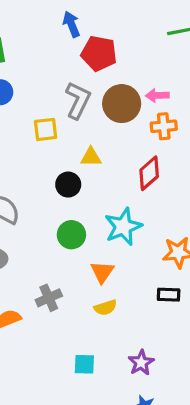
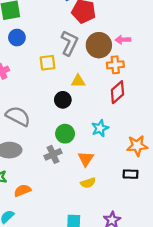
orange cross: (164, 126) -> (115, 65), moved
cyan star: (123, 227) -> (100, 128), size x0.7
gray cross: (49, 298) -> (53, 154), moved

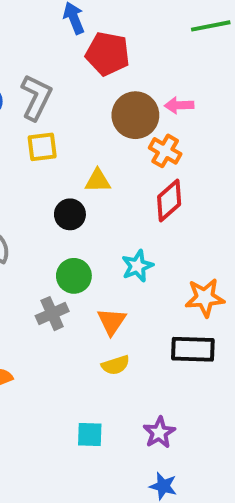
gray L-shape: (69, 43) -> (36, 97), moved
orange cross: (115, 65) -> (165, 151), turned 35
black rectangle: (131, 174) -> (193, 349), size x1.5

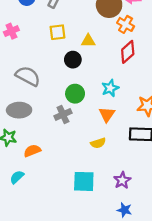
yellow square: (42, 147) -> (57, 32), moved
orange triangle: (112, 321) -> (107, 114), moved
cyan square: (90, 435) -> (84, 181), size x1.5

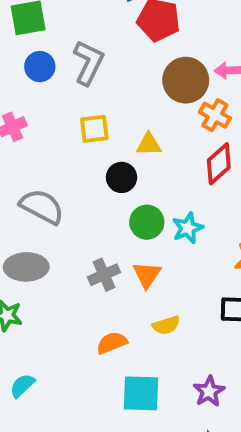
green circle: (75, 94) -> (147, 222), moved
orange triangle: (107, 114) -> (147, 275), moved
orange semicircle: (32, 151) -> (112, 343), moved

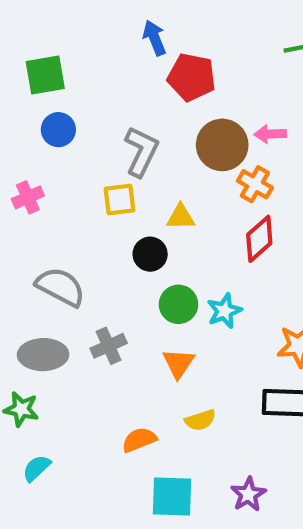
gray L-shape: (88, 63) -> (141, 151), moved
gray cross: (104, 275) -> (109, 346), moved
cyan semicircle: (22, 386) -> (37, 468), moved

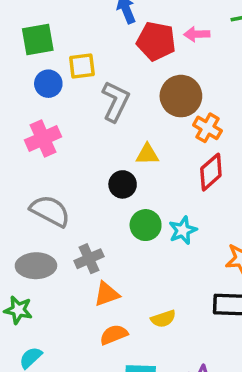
pink arrow: (270, 134) -> (197, 34), moved
pink cross: (28, 197) -> (43, 138), moved, size x1.4
yellow square: (120, 200) -> (82, 66), moved
orange triangle: (178, 363) -> (107, 294), moved, turned 36

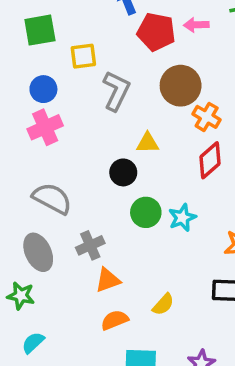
blue circle: (48, 84) -> (43, 89), moved
gray ellipse: (36, 266) -> (38, 252), turned 66
yellow semicircle: (163, 319) -> (163, 304), turned -30

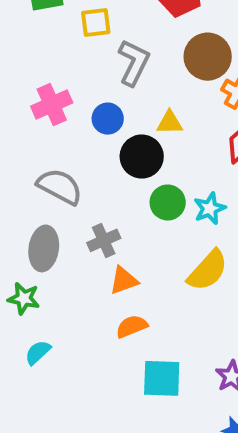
blue circle: (43, 89) -> (108, 119), moved
black circle: (123, 172) -> (142, 157), size x1.4
gray ellipse: (38, 252) -> (44, 248), turned 33
yellow semicircle: (163, 304) -> (208, 270), moved, size x1.6

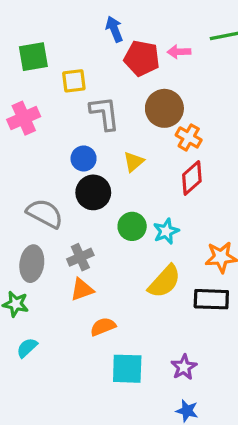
gray L-shape: (134, 63) -> (105, 113), turned -33
pink cross: (52, 105) -> (24, 118), moved
yellow triangle: (170, 123) -> (134, 162), turned -40
black circle: (142, 157) -> (93, 192), moved
orange triangle: (124, 280) -> (82, 289), moved

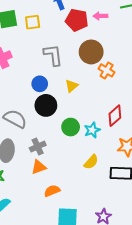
yellow square: (74, 81) -> (33, 22), moved
red diamond: (192, 178) -> (115, 116), moved
yellow semicircle: (164, 281) -> (91, 162), size x0.7

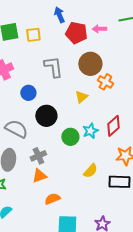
blue circle: (40, 84) -> (28, 93), moved
yellow triangle: (72, 86) -> (81, 97), moved
cyan star: (92, 130) -> (90, 131), moved

